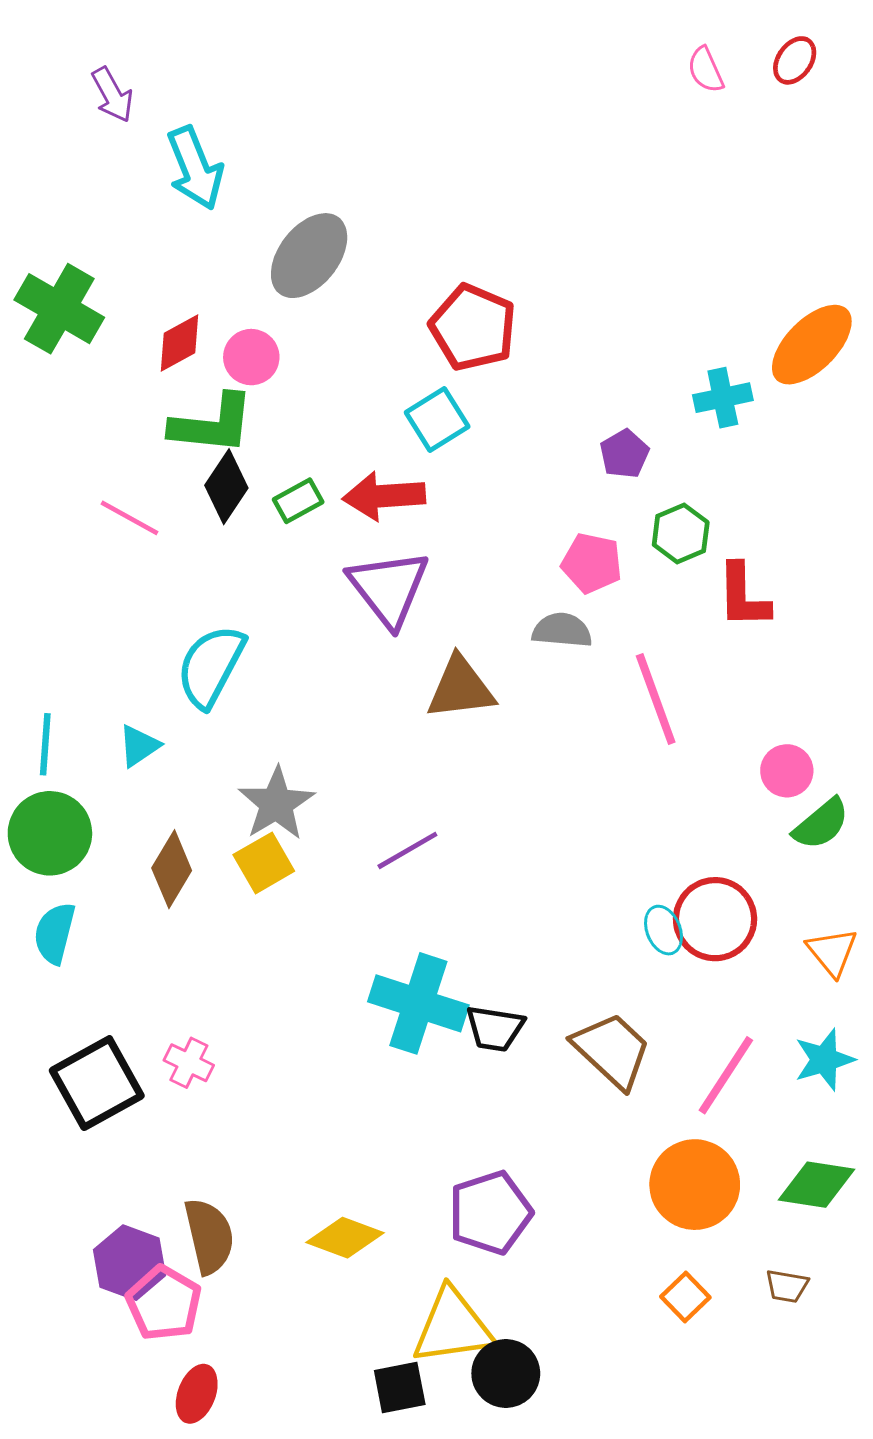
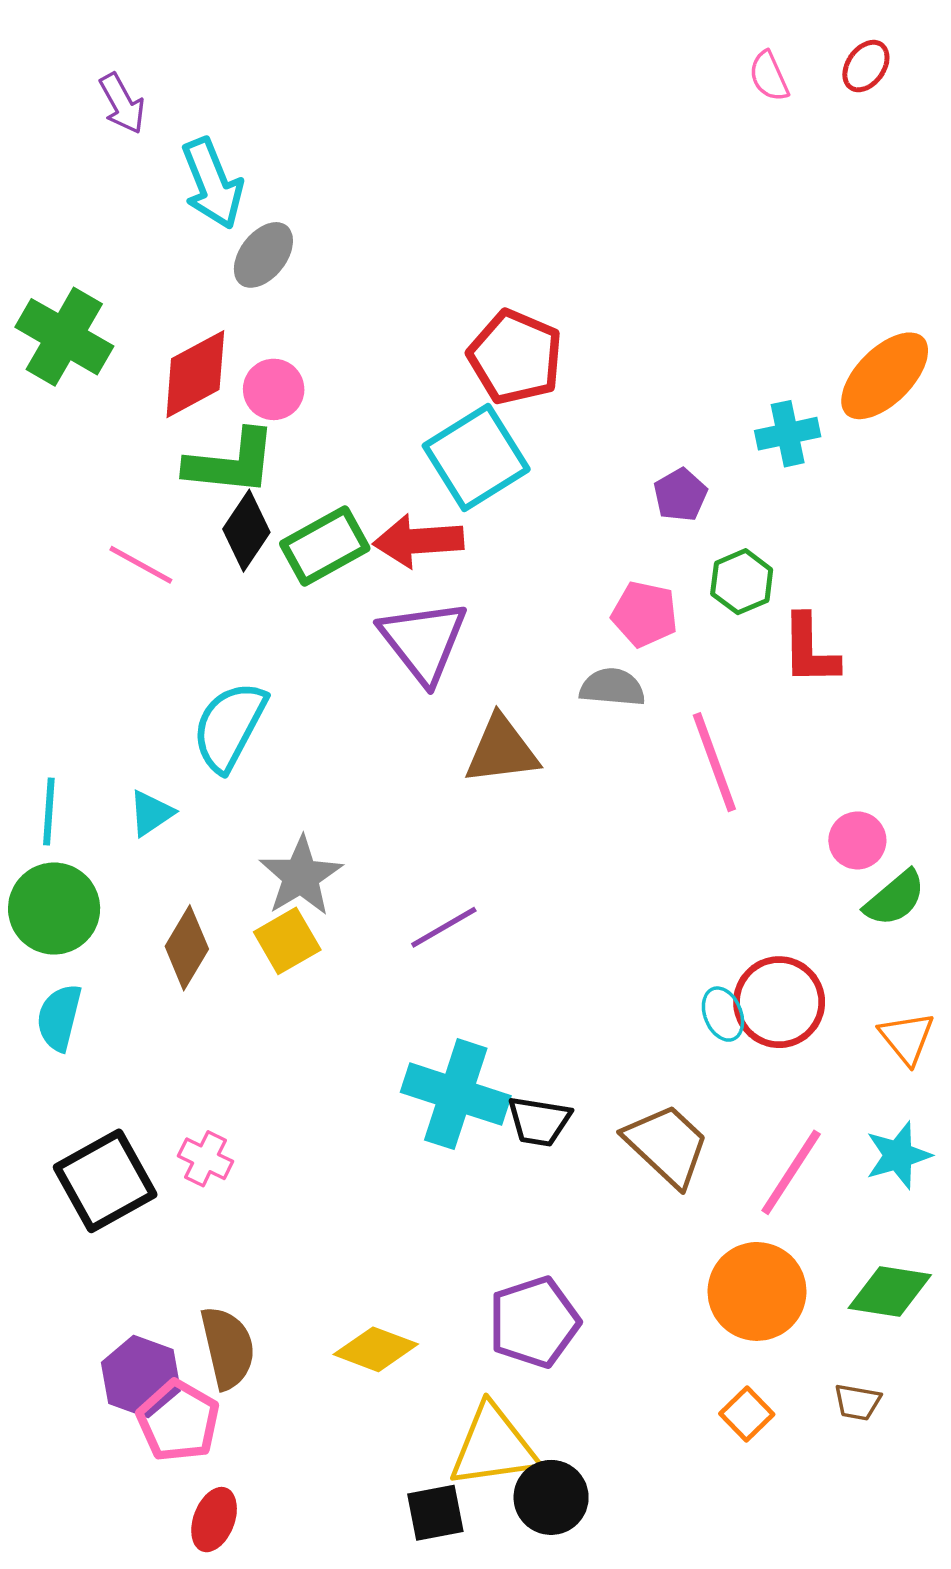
gray ellipse: (309, 256) -> (263, 255), moved, size x0.7
red diamond: (179, 343) -> (195, 374), size x1.4
cyan square: (437, 420) -> (476, 457), size x1.5
green rectangle: (298, 501) -> (325, 546), size x1.6

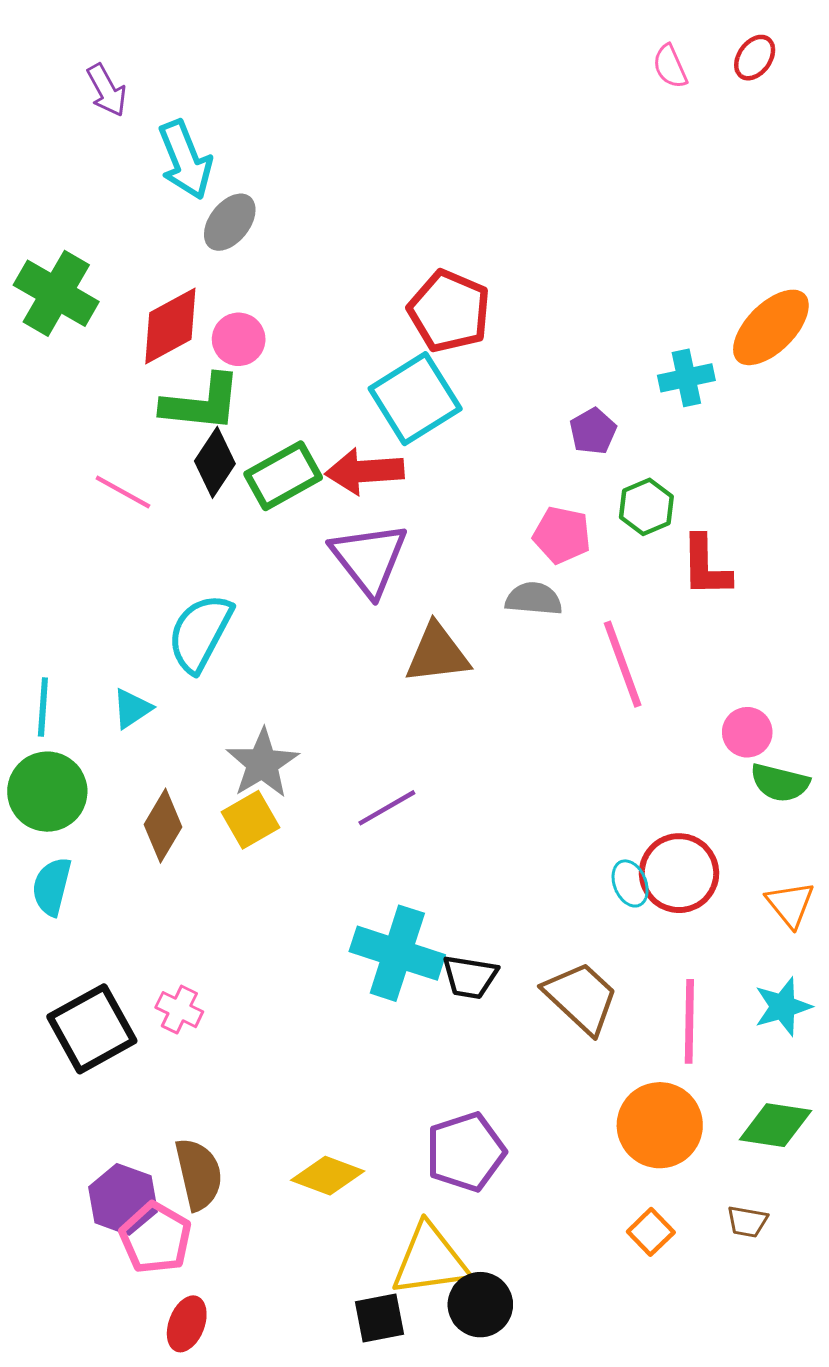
green semicircle: (895, 898) -> (780, 783), turned 54
pink line: (791, 1172) -> (689, 1021), turned -32

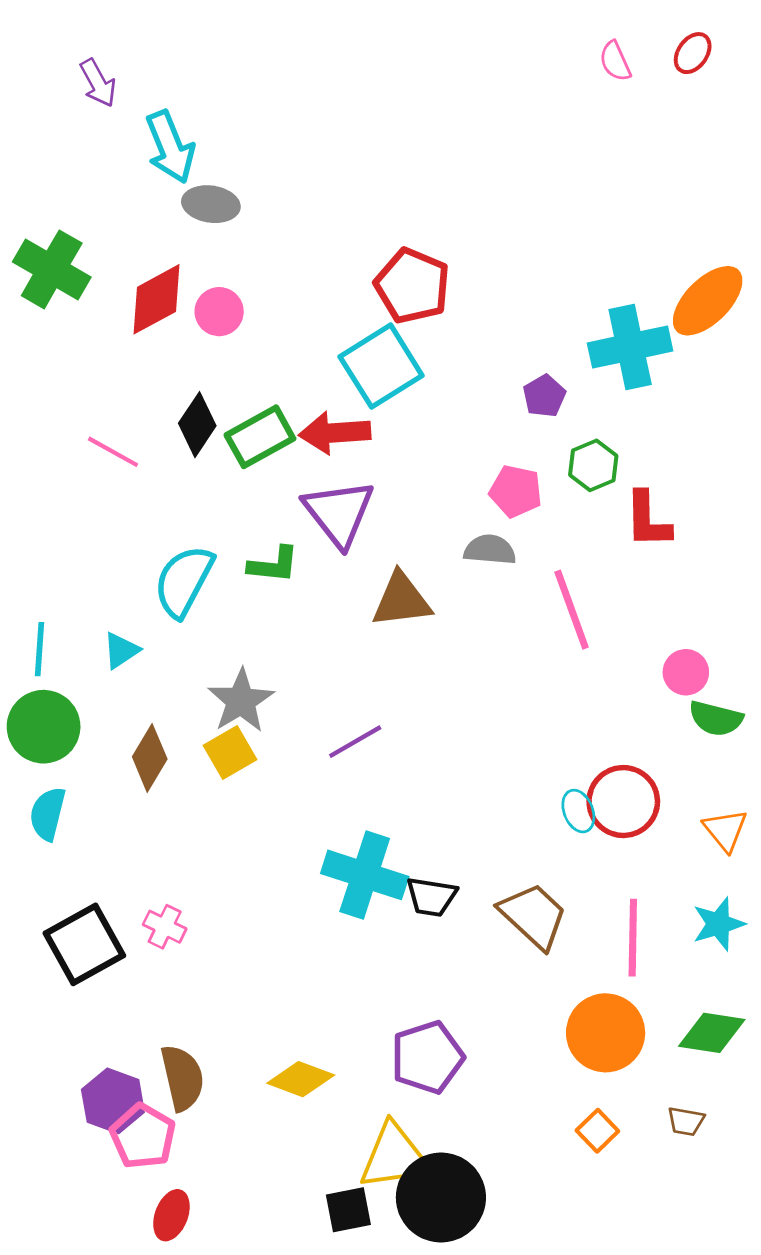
gray ellipse: (230, 222) -> (211, 204), turned 60
cyan cross: (686, 378) -> (630, 347), size x1.6
green L-shape: (202, 403) -> (274, 565), moved, size x0.7
black circle: (480, 1305) -> (441, 1197), size x1.5

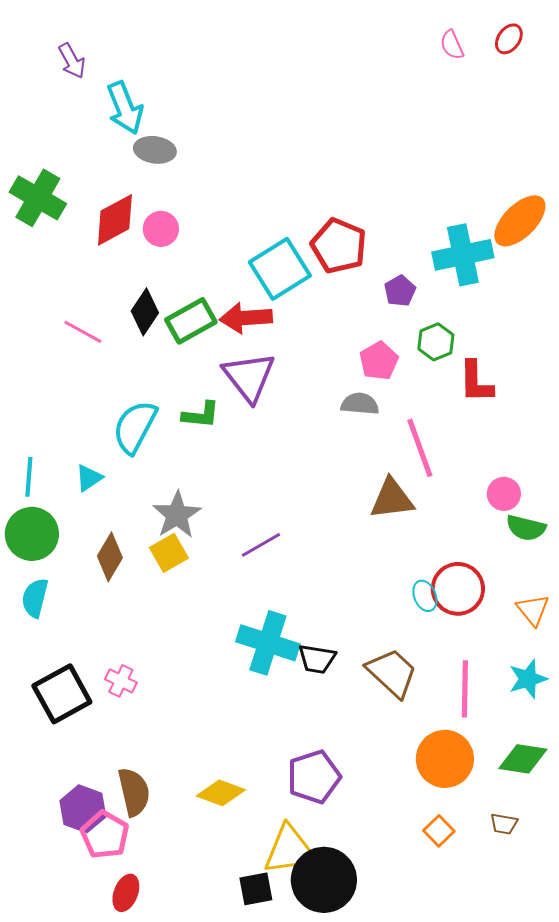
red pentagon: (412, 286) -> (339, 246), moved
pink pentagon: (516, 491) -> (379, 361), turned 30
brown triangle: (401, 600) -> (392, 499), moved

